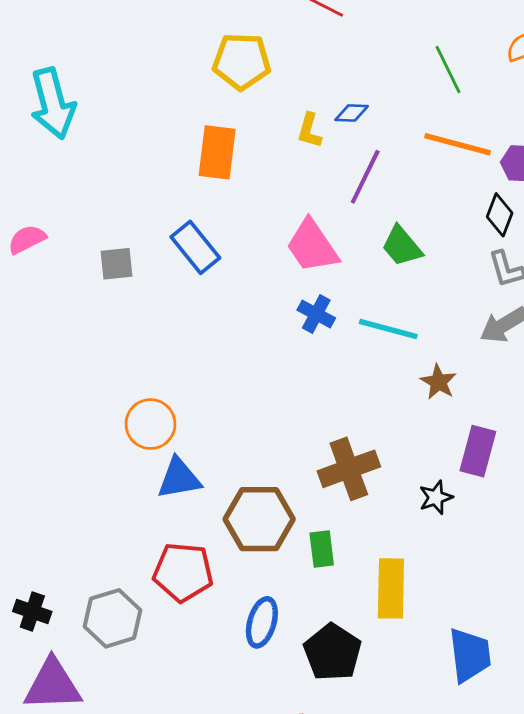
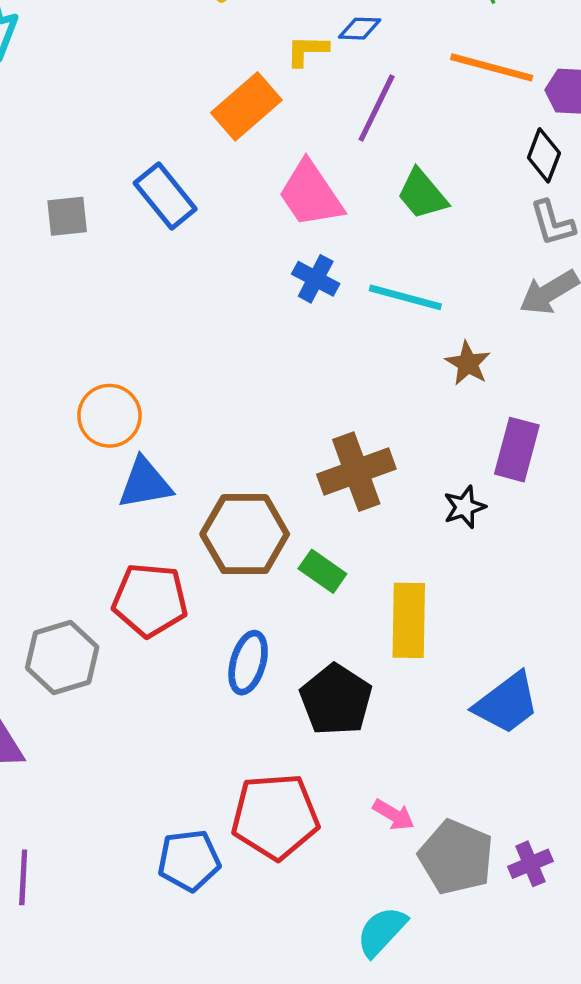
yellow L-shape: (309, 131) -> (307, 51), turned 75
orange rectangle: (217, 152) -> (246, 106), moved, turned 42
green rectangle: (322, 549) -> (322, 571), turned -48
blue trapezoid: (470, 655) -> (507, 703), turned 60

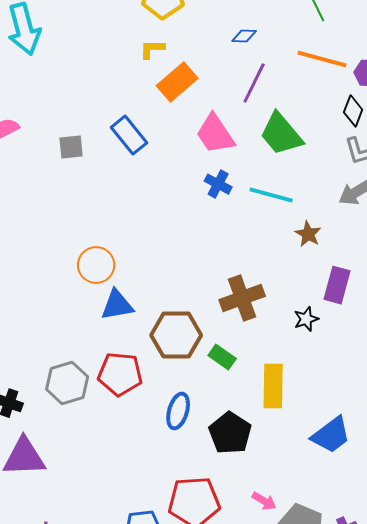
yellow L-shape: (307, 51) -> (152, 49), moved
green trapezoid: (422, 194) -> (281, 134), size x1.4
gray hexagon: (62, 658) -> (67, 383), moved

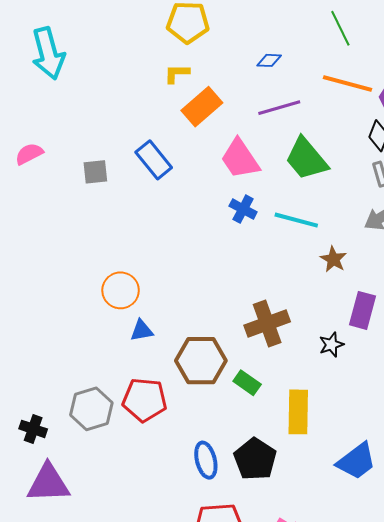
purple line: (254, 83) -> (279, 108), turned 48
blue triangle: (117, 305) -> (142, 331), size x0.7
blue ellipse: (178, 411) -> (206, 460), moved, turned -30

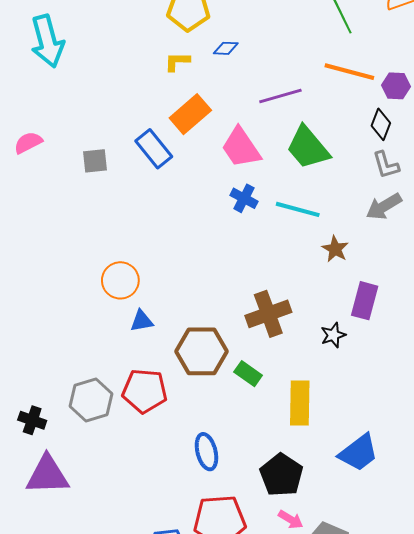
blue diamond: (269, 60) -> (226, 48), moved
orange rectangle: (202, 107) -> (190, 114), moved
black pentagon: (255, 459) -> (281, 475), moved

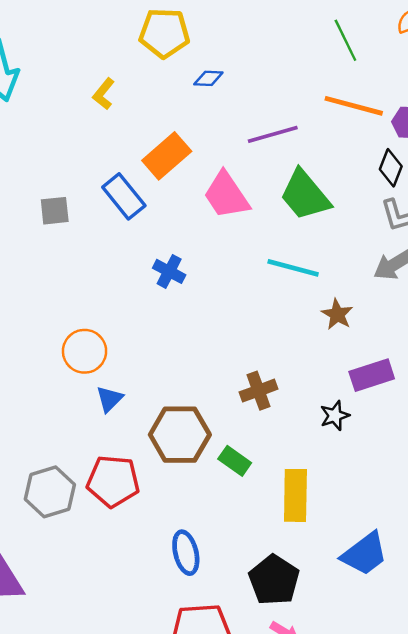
yellow L-shape: (177, 62) -> (104, 94), moved, turned -52
blue cross: (244, 198) -> (169, 271), moved
purple rectangle: (365, 301) -> (372, 375), turned 57
brown cross: (268, 314) -> (258, 391), size x0.7
blue triangle: (142, 321) -> (110, 399), turned -35

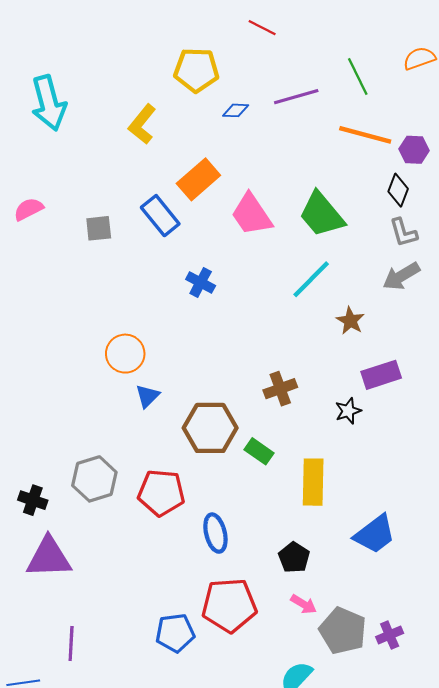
yellow L-shape: (104, 94) -> (142, 124), size x1.4
purple line: (273, 134) -> (296, 97), moved
cyan line: (293, 268) -> (311, 279), turned -60
red pentagon: (113, 481) -> (161, 493), moved
black pentagon: (274, 580) -> (294, 557), size x0.7

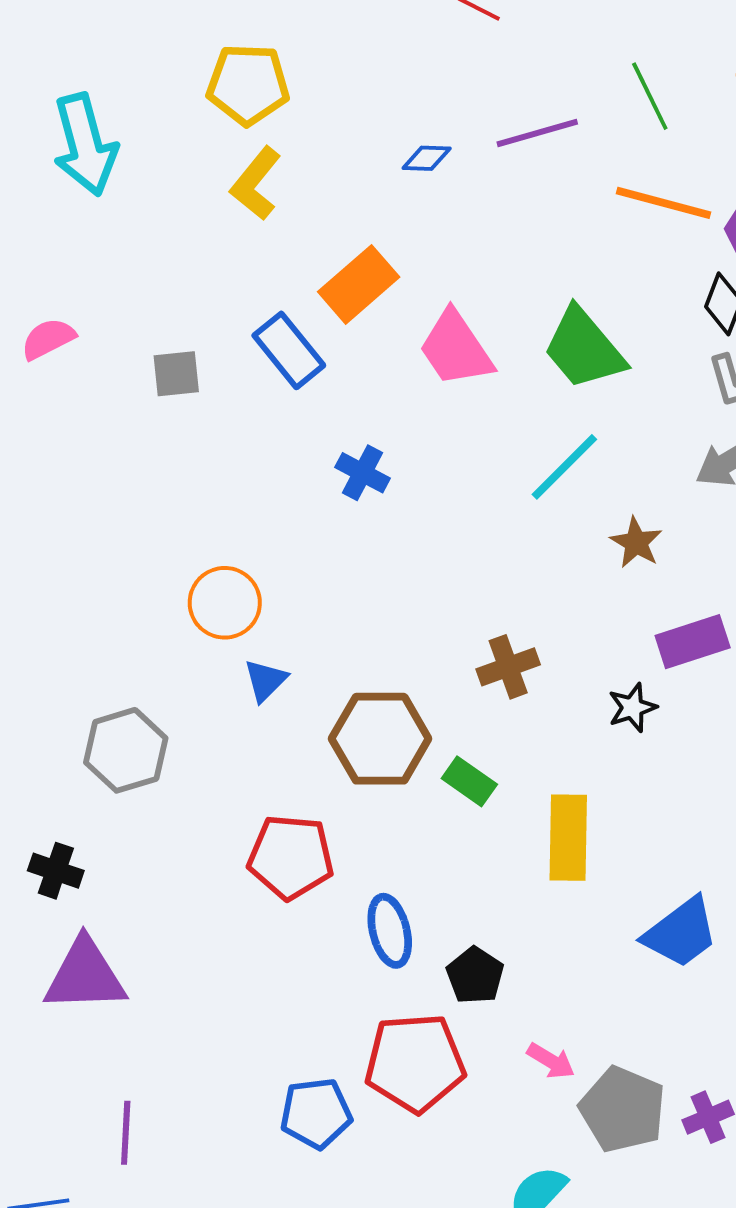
yellow pentagon: (196, 70) -> (248, 85), moved
gray hexagon: (94, 479) -> (126, 750), moved
black pentagon: (294, 557) -> (475, 975), moved

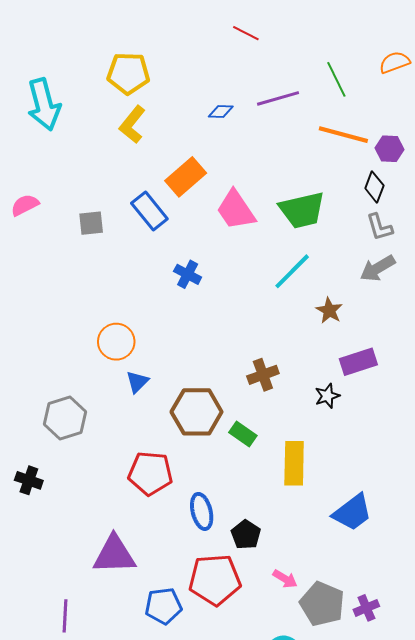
green trapezoid: (584, 348) -> (302, 210), turned -63
purple triangle: (85, 975) -> (114, 555), moved

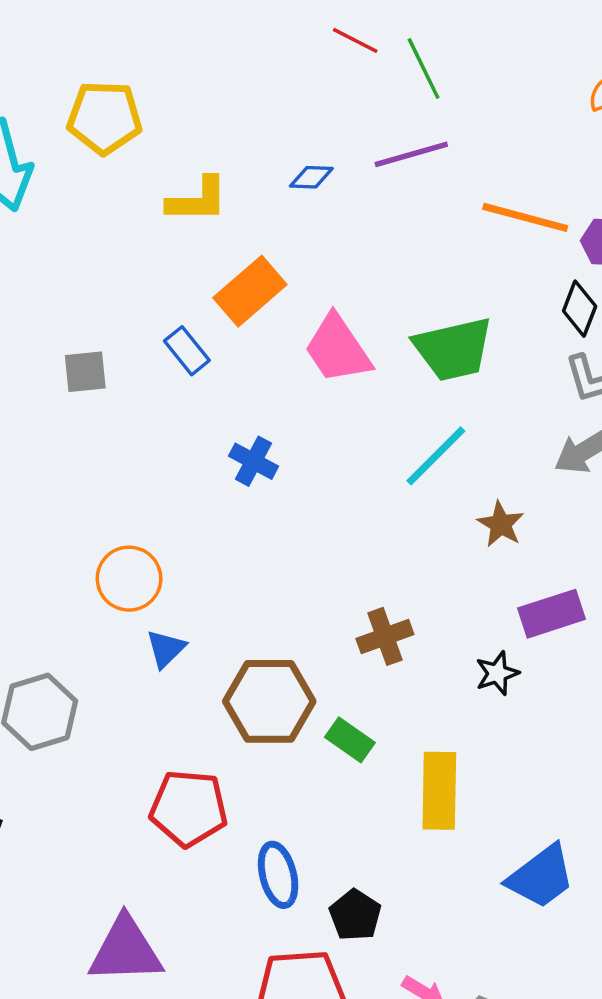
yellow pentagon: (128, 73) -> (104, 118), moved
green line: (336, 79) -> (424, 68), moved
yellow L-shape: (132, 125) -> (197, 200), moved, turned -129
blue rectangle: (149, 211) -> (187, 351), size x0.7

